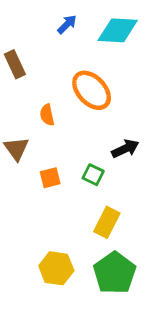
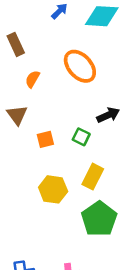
orange semicircle: (47, 115) -> (32, 79), moved, turned 42
yellow hexagon: (56, 268) -> (53, 189), moved

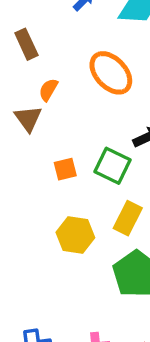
brown triangle: (17, 115) -> (28, 118), moved
green square: (81, 137) -> (113, 166), size x1.5

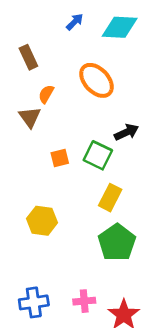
yellow hexagon: (75, 235) -> (42, 221), moved

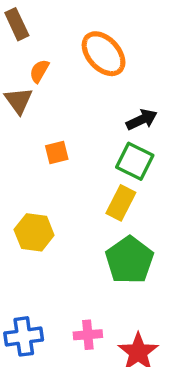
green square: (98, 155) -> (135, 161), moved

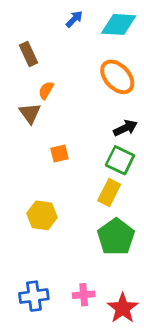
orange ellipse: (104, 54) -> (117, 77), moved

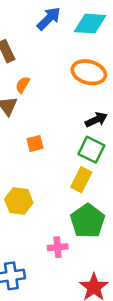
blue arrow: (74, 19) -> (49, 19), size x1.5
orange ellipse: (117, 77) -> (89, 72), turned -32
pink cross: (84, 295) -> (58, 247), moved

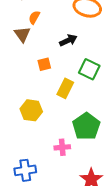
black arrow: (96, 120) -> (68, 40), moved
yellow rectangle: (81, 180) -> (65, 88), moved

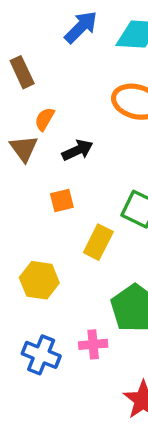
black arrow: (68, 40) -> (77, 150), moved
blue cross: (25, 170) -> (41, 355), moved, turned 30

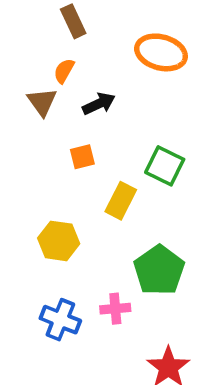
brown rectangle: (22, 72) -> (73, 21), moved

